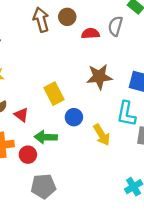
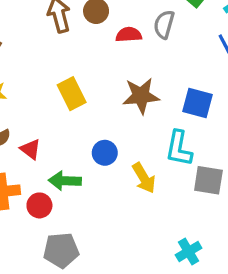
yellow rectangle: (54, 94) -> (72, 94), moved

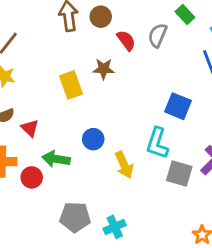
red semicircle: (129, 35) -> (126, 40), turned 50
brown star: (141, 96) -> (104, 69), moved, size x0.7
gray pentagon: (61, 250) -> (75, 217), moved
cyan cross: (189, 251) -> (115, 227), moved

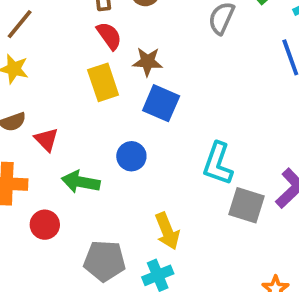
red semicircle: (126, 40) -> (109, 36), moved
blue square: (178, 106) -> (161, 103), moved
yellow arrow: (124, 165) -> (167, 231), moved
red circle: (32, 177) -> (45, 225), moved

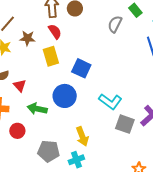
brown star: (148, 62) -> (27, 38), moved
blue circle: (131, 156) -> (65, 96), size x1.5
cyan L-shape: (218, 164) -> (110, 101), turned -75

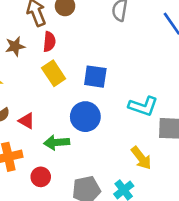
red semicircle: (55, 32) -> (49, 42), turned 56
brown star: (27, 38) -> (15, 46), moved
yellow arrow: (82, 136) -> (141, 158), moved

